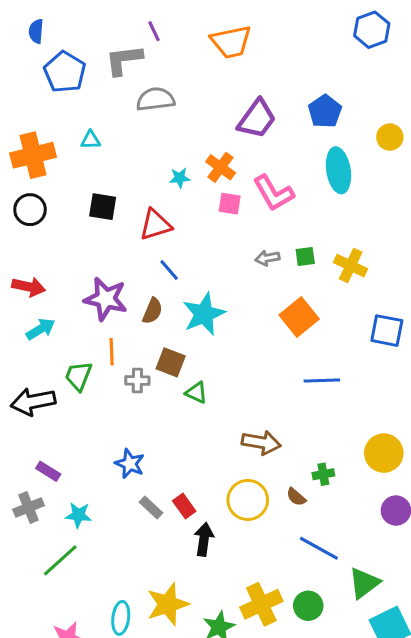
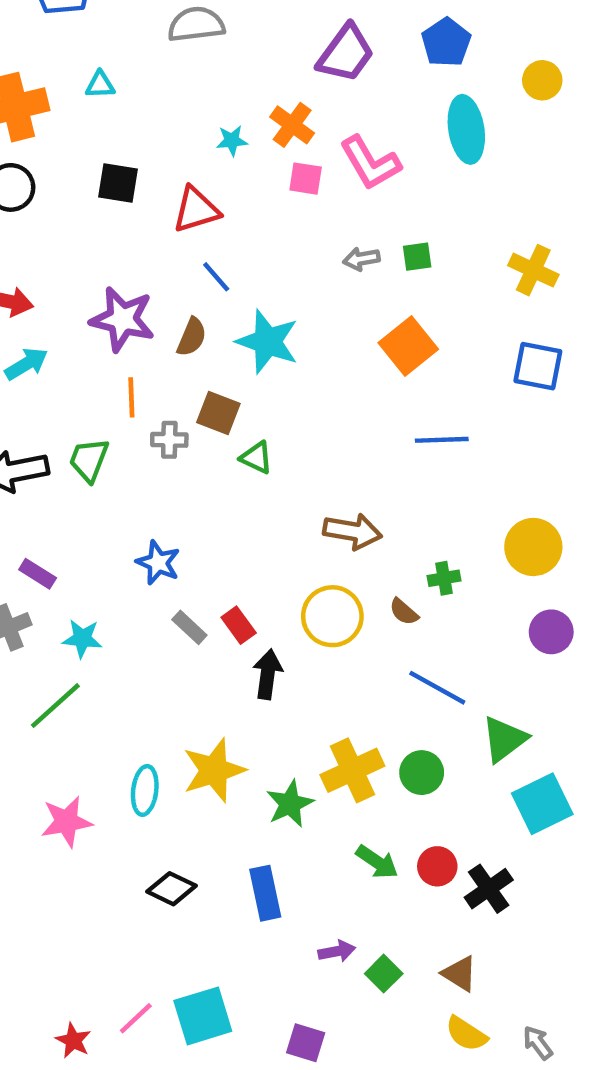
yellow cross: (351, 266) -> (533, 270), moved
cyan star: (204, 314) -> (268, 342), turned -30
green trapezoid: (78, 376) -> (89, 460), moved

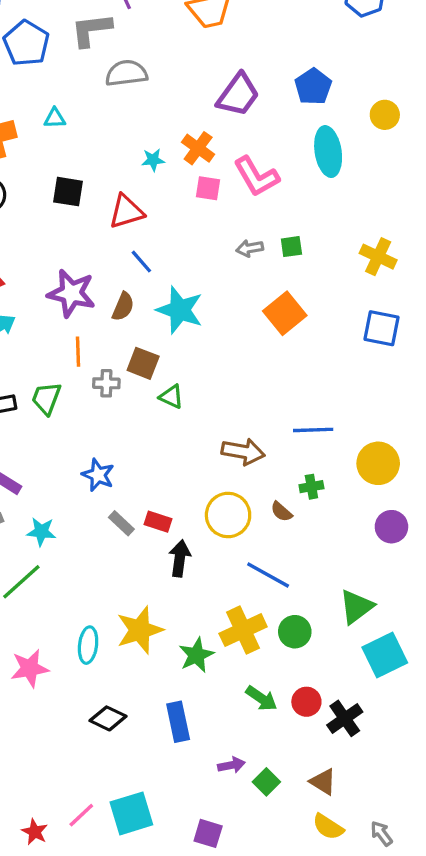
blue line: (442, 440) -> (313, 430), moved
red rectangle: (239, 625) -> (158, 522), turned -36
blue line: (437, 688) -> (268, 575), moved

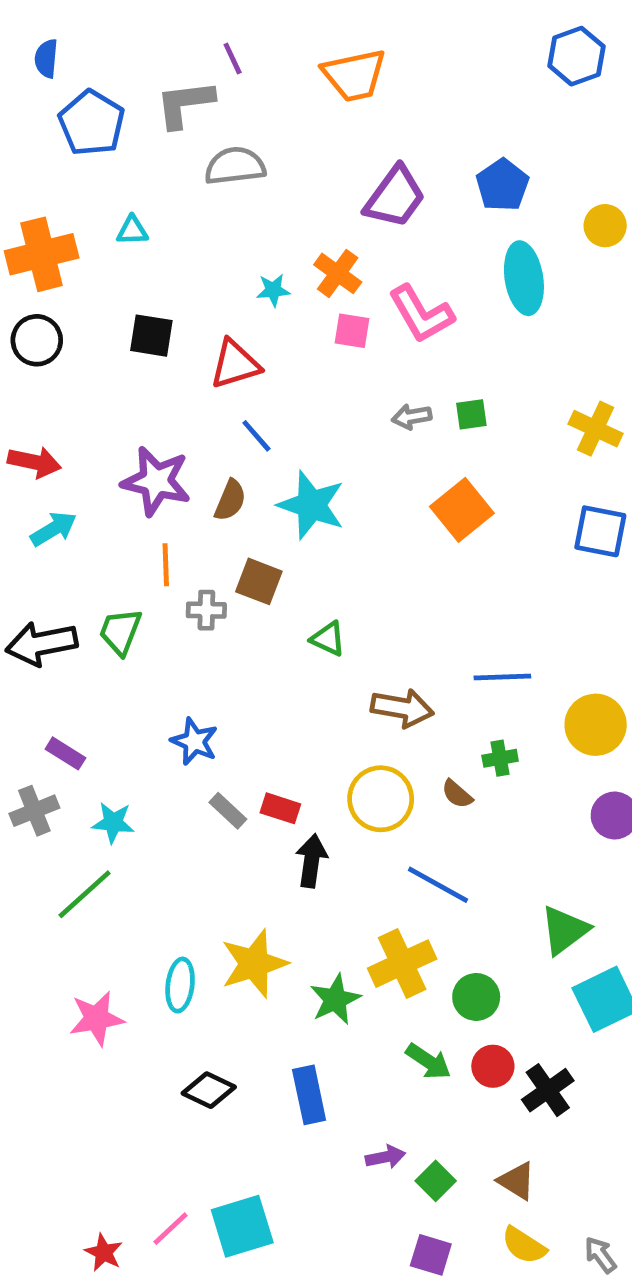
green triangle: (171, 397) -> (328, 639), moved
green circle: (295, 632) -> (476, 997), moved
purple square: (208, 833) -> (431, 1255), moved

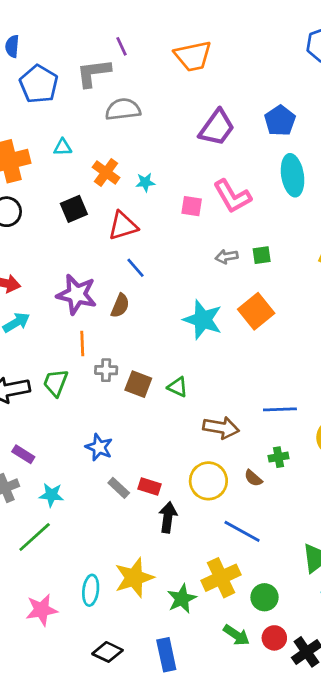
orange cross: (338, 273) -> (106, 172), moved
black square: (151, 336) -> (74, 209), turned -32
cyan star: (311, 505) -> (203, 320), moved
brown square: (259, 581) -> (138, 384), moved

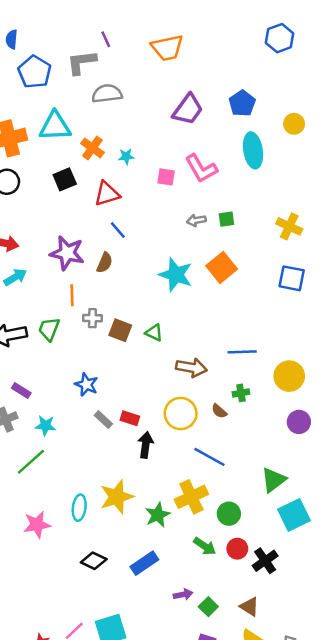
cyan triangle: (63, 147) -> (55, 126), size x2.0
blue rectangle: (166, 655) -> (144, 563), turned 68

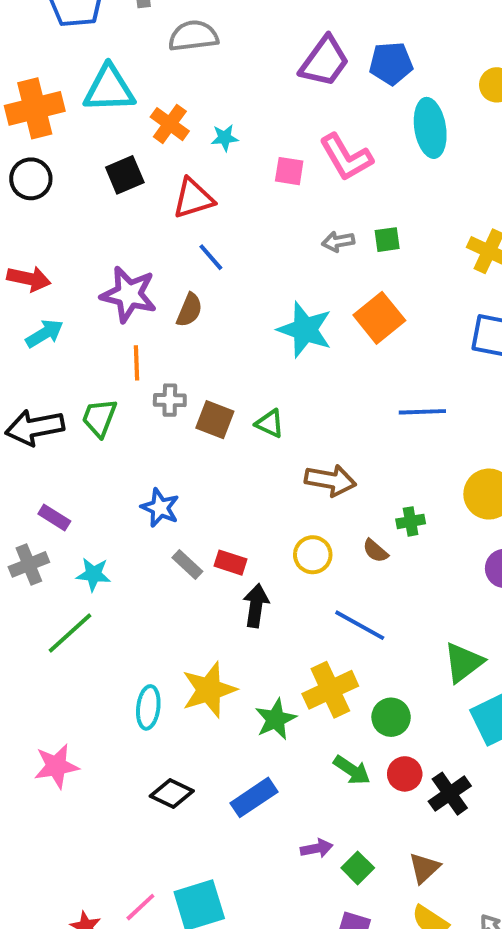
blue pentagon: (242, 103) -> (391, 63), moved, turned 30
blue line: (242, 352) -> (422, 412), moved
yellow circle: (181, 413) -> (313, 555), size x0.7
pink star: (37, 525) -> (56, 766), moved
brown triangle: (249, 607) -> (424, 868), turned 45

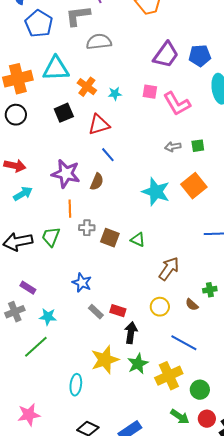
pink square: (289, 171) -> (150, 92), moved
brown arrow: (330, 480) -> (169, 269), turned -65
yellow star: (209, 690) -> (105, 360), moved
green star: (276, 719) -> (138, 364), moved

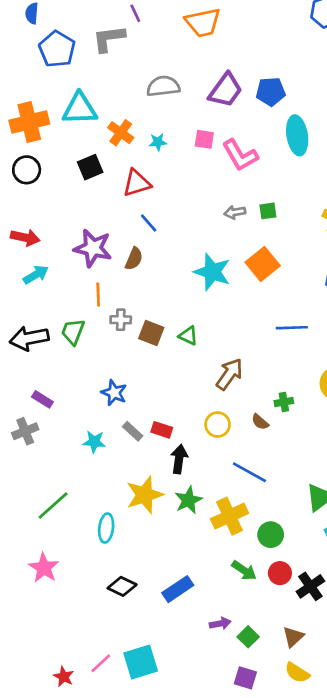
gray semicircle: (99, 42) -> (163, 86), moved
cyan star: (48, 317) -> (94, 442), moved
green line: (36, 347) -> (53, 505), moved
pink star: (29, 415) -> (44, 568), turned -30

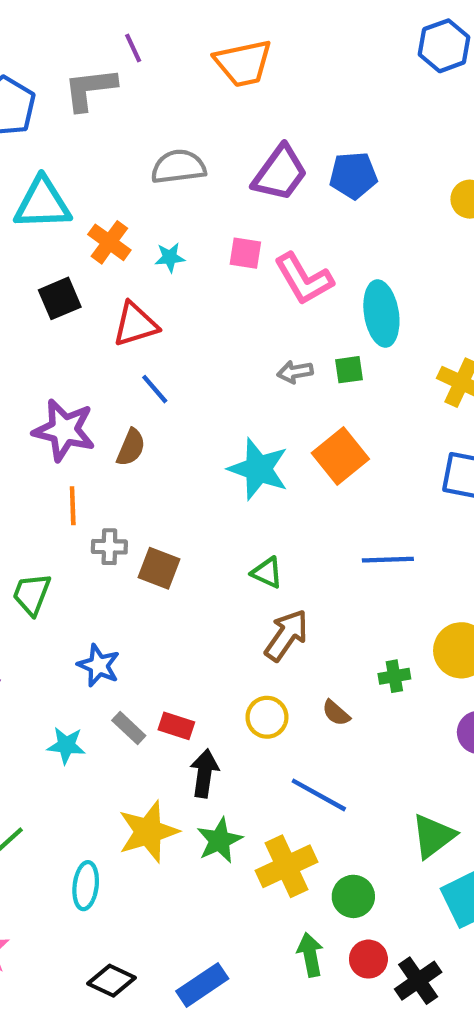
cyan ellipse: (297, 135) -> (381, 314), moved
green trapezoid: (73, 332) -> (32, 594), moved
green triangle: (188, 336) -> (267, 573), moved
green cross: (284, 402) -> (394, 676), moved
green arrow: (244, 570) -> (310, 955), turned -135

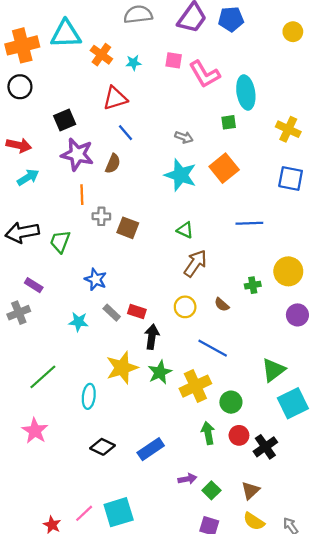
black square: (60, 298) -> (65, 120), moved
gray arrow: (295, 372) -> (184, 137), moved, turned -150

